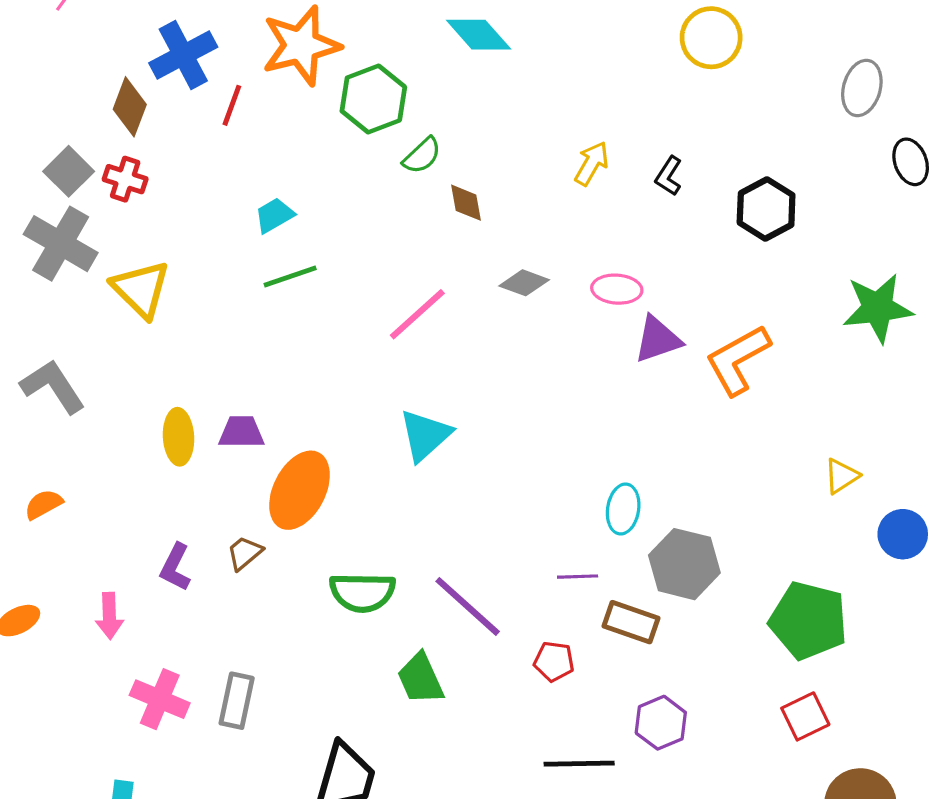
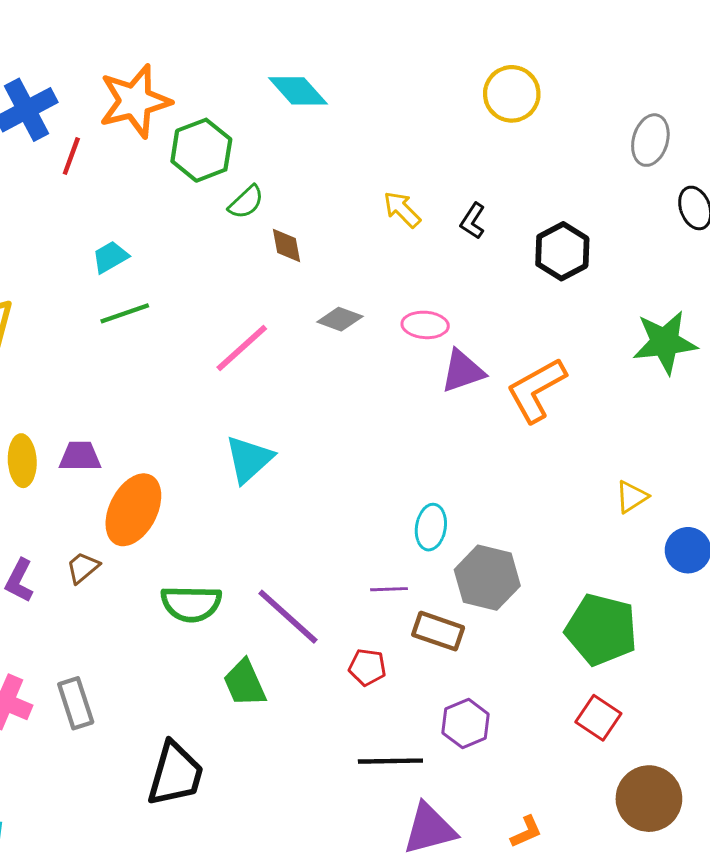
yellow arrow: (592, 163) -> (402, 209), turned -75
gray rectangle: (237, 701) -> (76, 703), turned -30
red square: (805, 716) -> (598, 718), turned -30

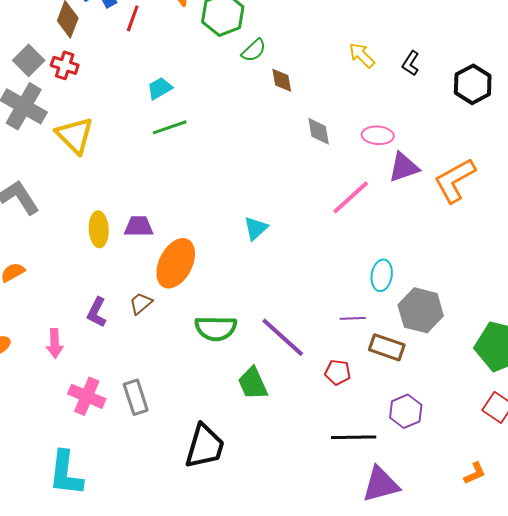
gray diamond: (340, 319) -> (319, 131), turned 60
pink line: (242, 348) -> (351, 197), moved
cyan triangle: (249, 459) -> (256, 228), size x0.7
orange L-shape: (526, 832) -> (475, 473), moved

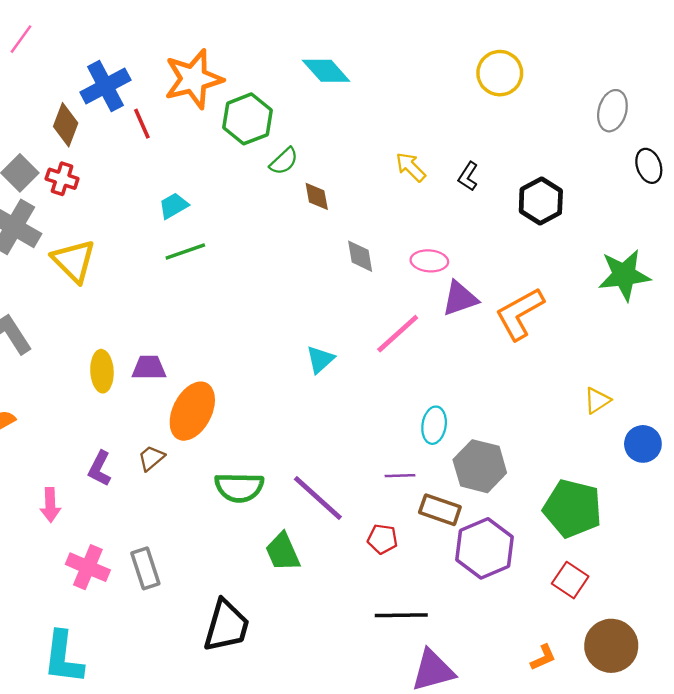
red line: (133, 18) -> (142, 124), turned -44
cyan triangle: (256, 228) -> (320, 359), moved
purple hexagon: (406, 411) -> (485, 548), moved, size x1.5

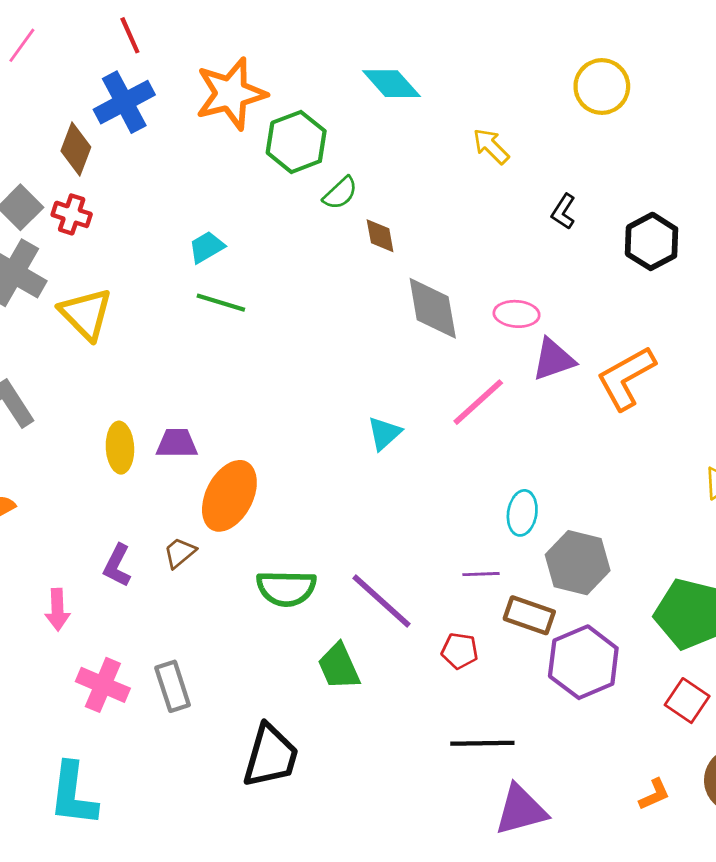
red line: (142, 124) -> (130, 35), moved
yellow arrow: (411, 167) -> (491, 146), moved
green line: (185, 251) -> (221, 303), turned 36
gray diamond: (360, 256) -> (433, 308), size x1.6

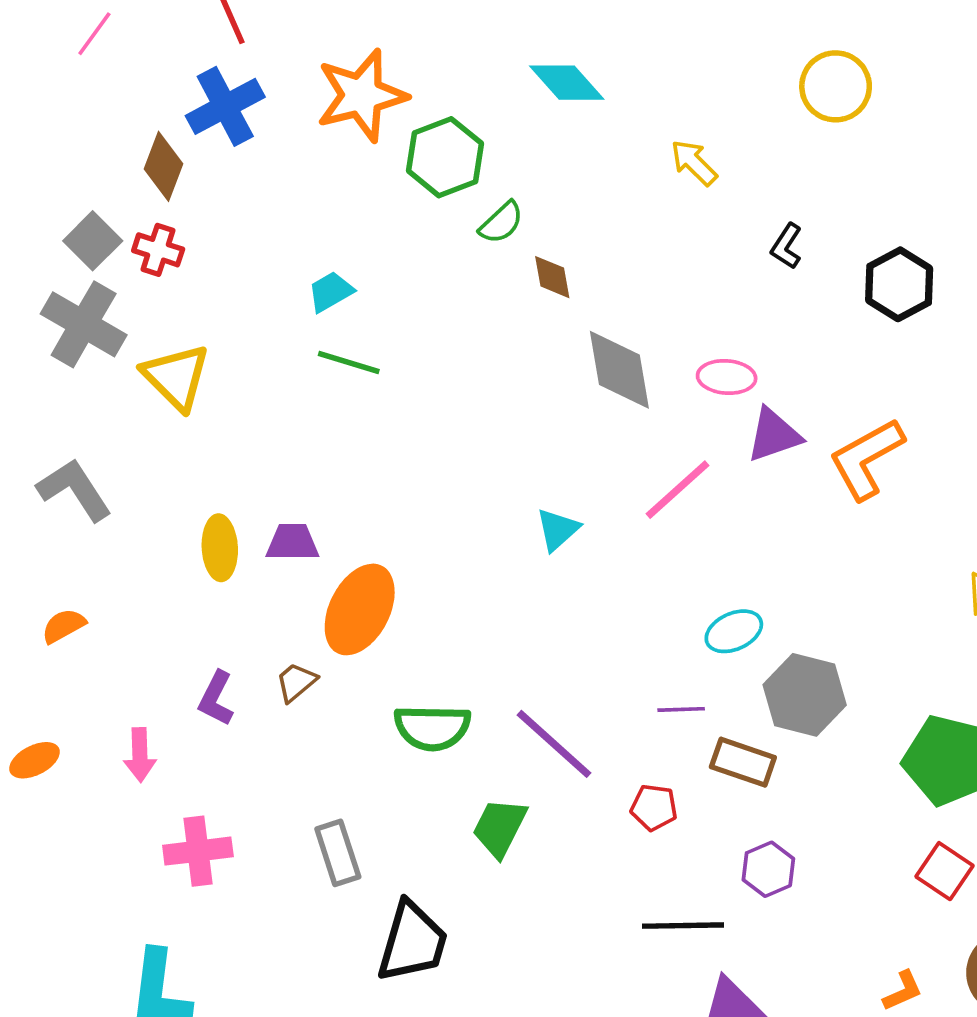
cyan ellipse: (522, 513) -> (734, 631), turned 57
purple hexagon: (583, 662) -> (768, 869), moved, size x0.6
green trapezoid: (339, 666) -> (500, 827), turned 51
pink cross: (103, 685) -> (198, 851), turned -30
gray rectangle: (173, 686) -> (338, 853), moved

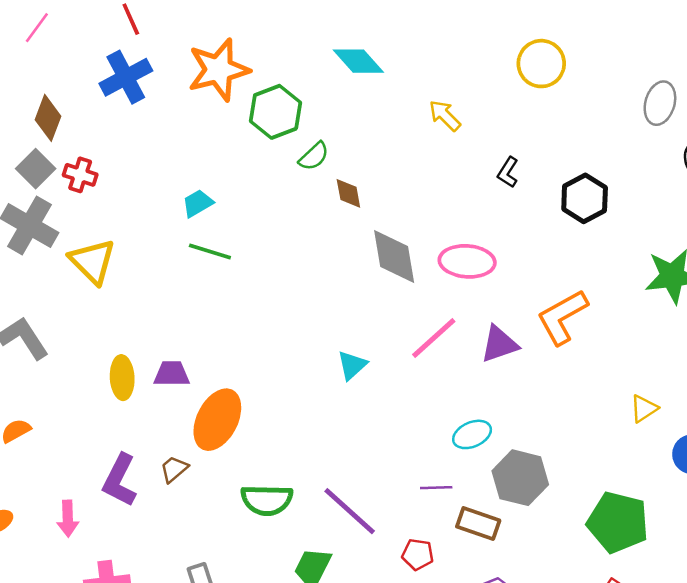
brown diamond: (163, 166) -> (48, 118), moved
pink ellipse: (727, 377) -> (467, 261), size x1.4
purple triangle: (774, 435) -> (499, 344), moved
purple L-shape: (216, 698) -> (120, 480), size x1.4

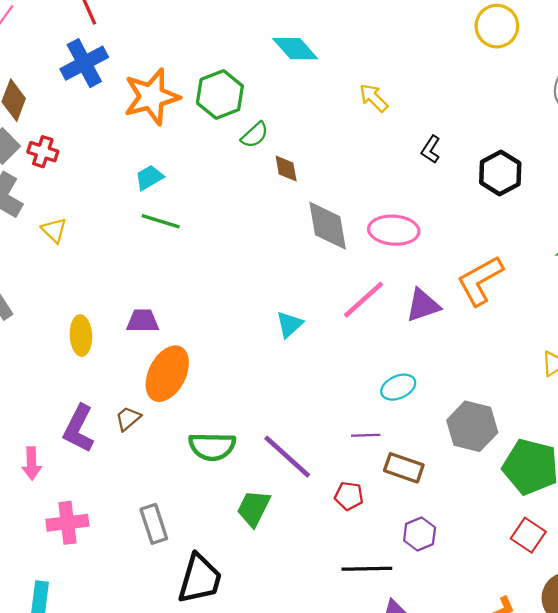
yellow circle: (541, 64) -> (497, 26), moved
orange star: (219, 70) -> (152, 97), moved
yellow triangle: (92, 261) -> (54, 230), size x0.6
purple trapezoid: (172, 374) -> (143, 321), moved
gray hexagon: (520, 478) -> (472, 426), moved

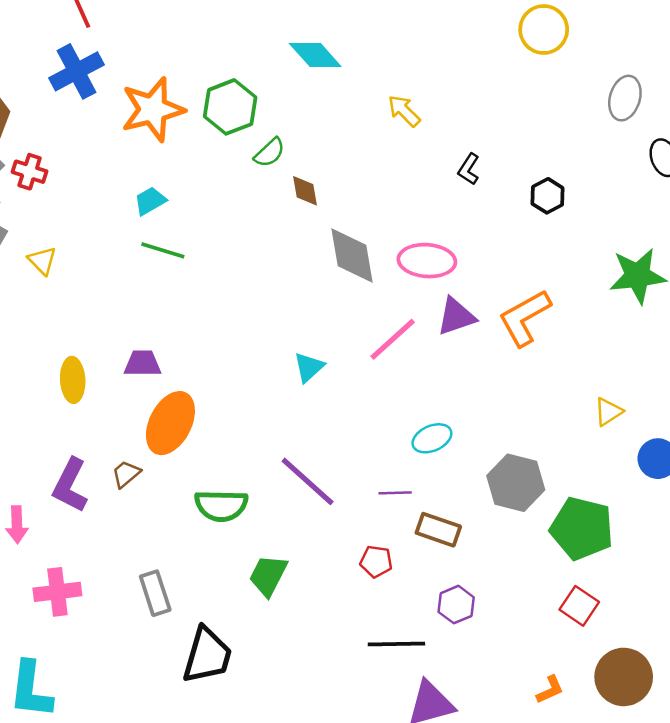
black hexagon: (500, 173) -> (547, 196), size x0.7
purple triangle: (423, 305) -> (456, 316), moved
purple line: (287, 457) -> (308, 481), moved

